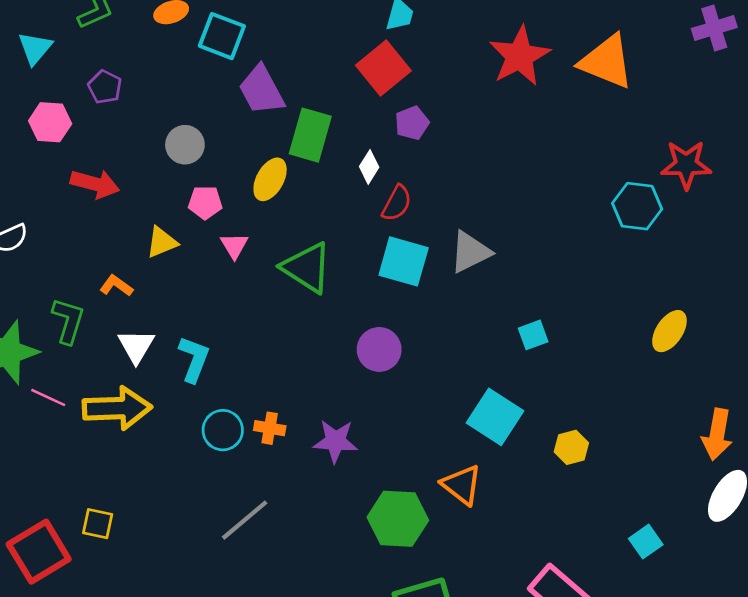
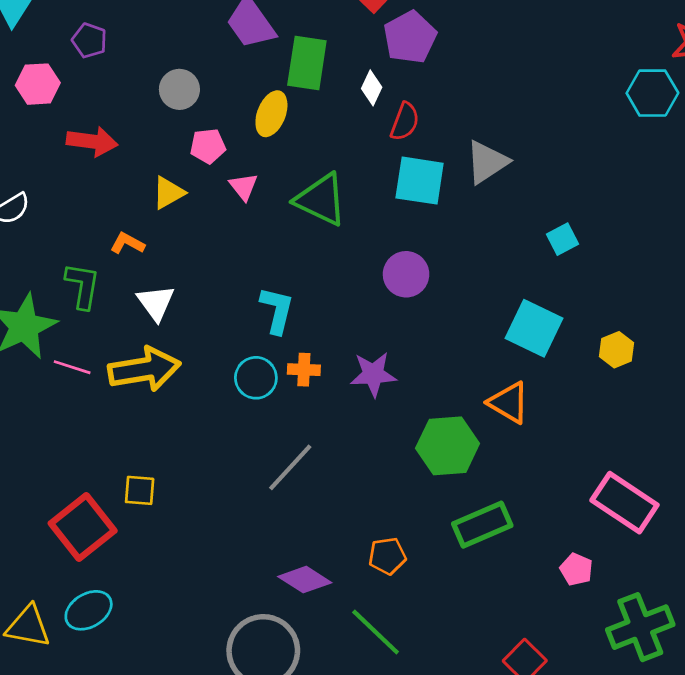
purple pentagon: (412, 123) -> (410, 37), size x1.5
cyan L-shape: (194, 359) -> (277, 310), moved

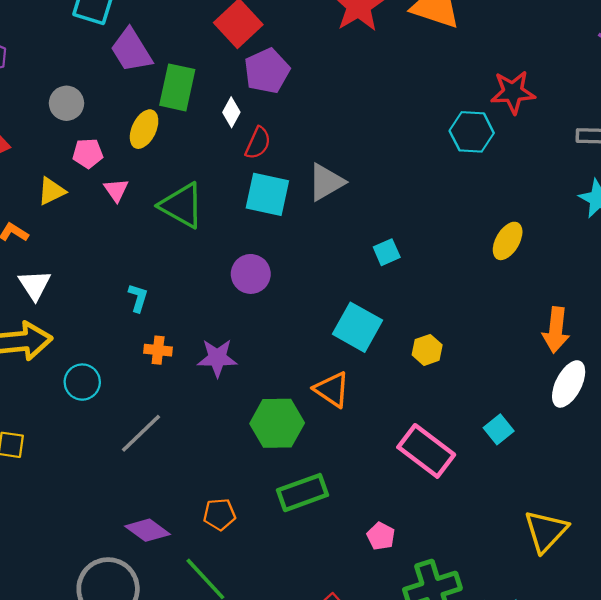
cyan L-shape: (277, 310) -> (138, 298), size x0.7
cyan circle: (256, 378) -> (82, 382), moved
pink rectangle: (625, 503) -> (426, 451), moved

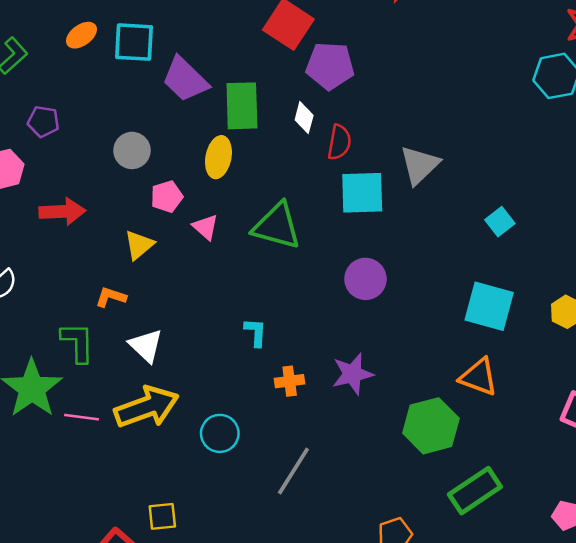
purple pentagon: (267, 71) -> (330, 66), turned -30

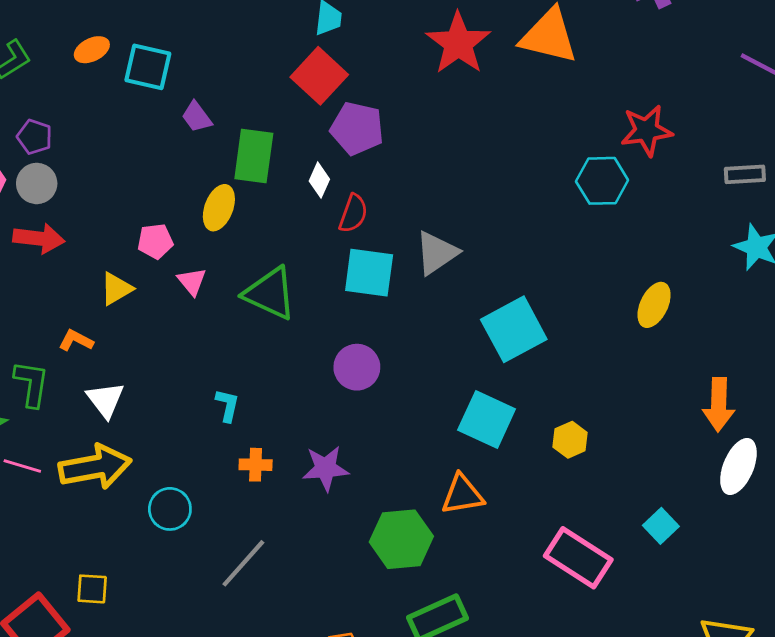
purple trapezoid: (185, 79) -> (197, 117), size x0.6
gray circle: (132, 150) -> (37, 183), moved
cyan square: (500, 222) -> (514, 329), size x2.0
orange triangle: (479, 377) -> (462, 495), turned -39

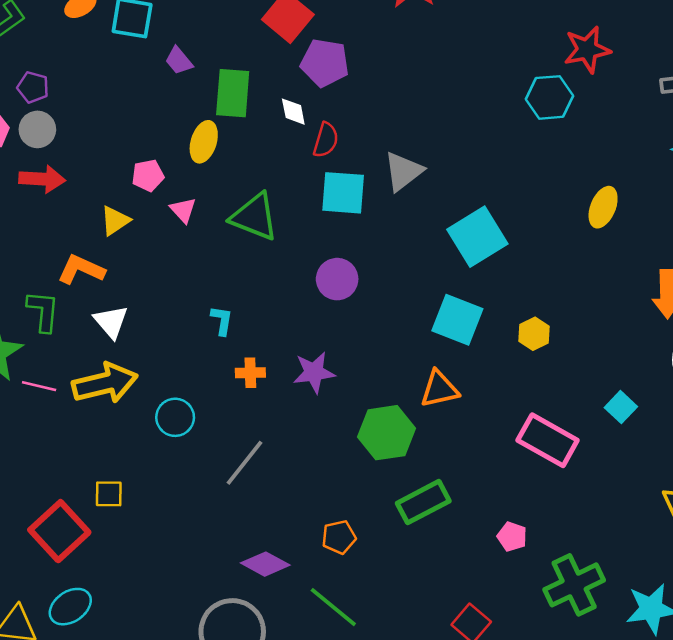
white diamond: (319, 180) -> (293, 112), turned -32
orange L-shape: (76, 340) -> (81, 270), size x1.5

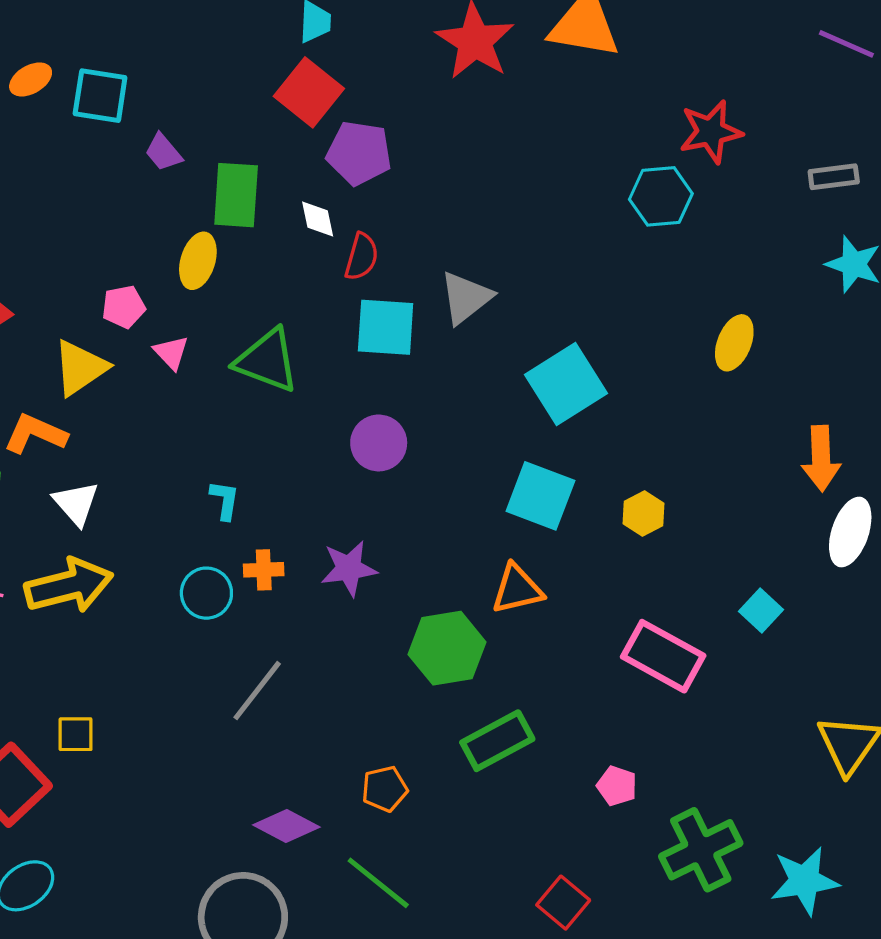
yellow triangle: (115, 221) -> (80, 368), size x1.4
cyan circle: (175, 417) -> (206, 593), moved

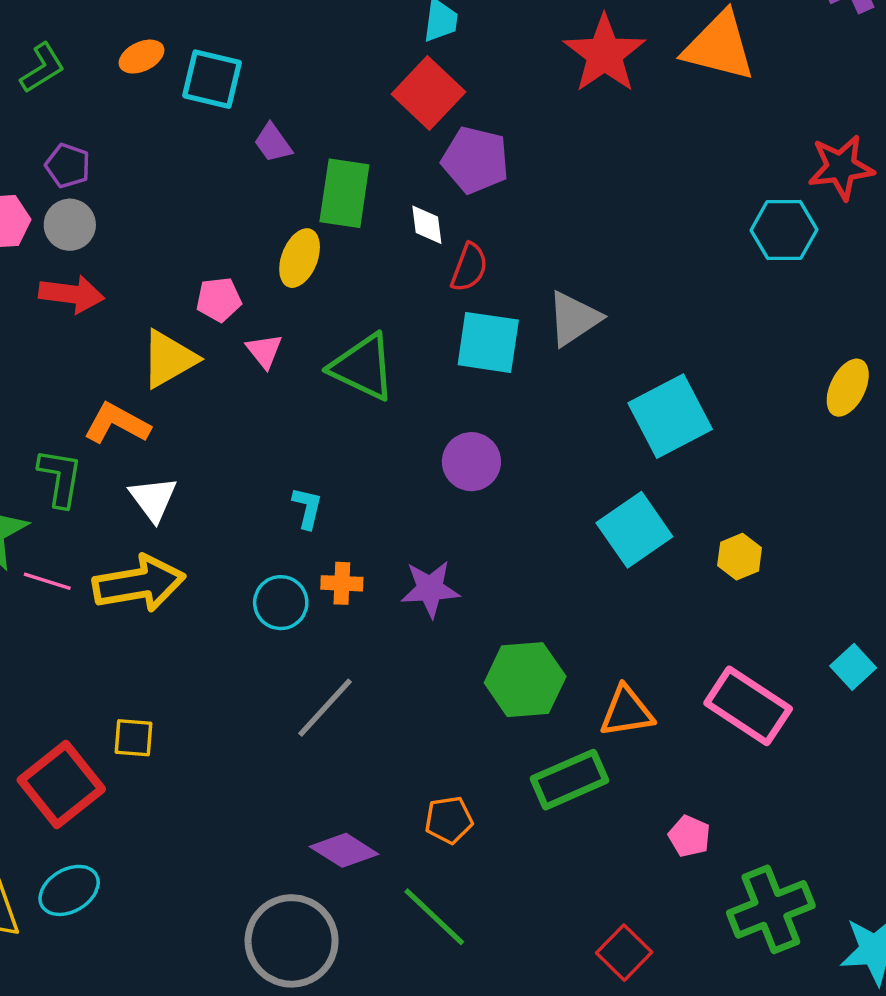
cyan square: (540, 496) -> (634, 530), turned 30
orange triangle: (517, 589) -> (627, 712), moved

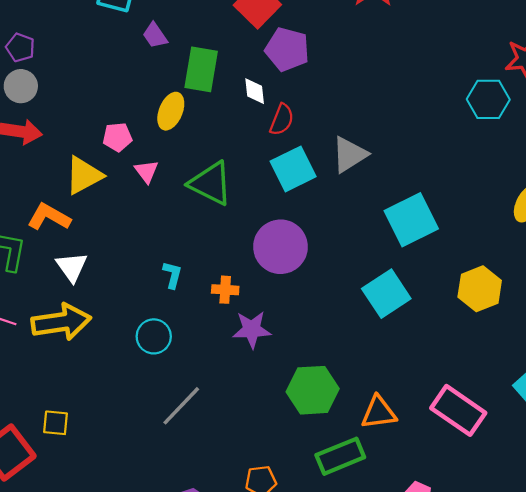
cyan square: (488, 342) -> (293, 169), turned -36
purple circle: (471, 462) -> (280, 247), size x1.4
yellow hexagon: (740, 557) -> (480, 289), moved, size x1.5
orange cross: (342, 583) -> (225, 290), moved

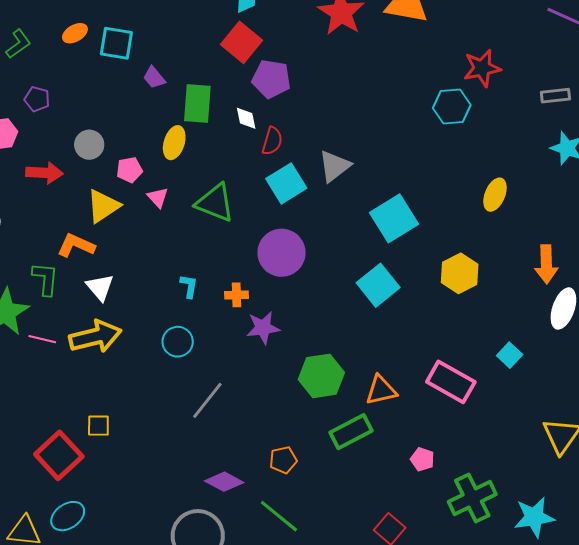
gray circle: (21, 86) -> (89, 145), moved

